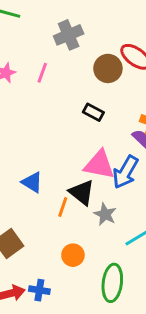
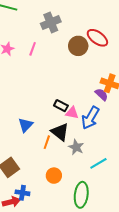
black rectangle: (93, 112) -> (61, 106), moved
pink triangle: (99, 165) -> (72, 113), size x0.6
blue triangle: (32, 182) -> (26, 125), turned 42
blue cross: (39, 290) -> (22, 193), moved

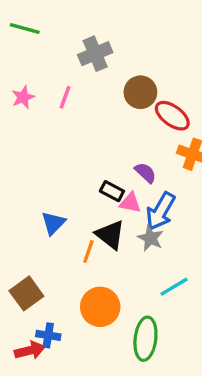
red ellipse: (97, 38) -> (172, 116), moved
purple semicircle: (101, 95) -> (145, 173), moved
gray star: (76, 147) -> (150, 238), moved
orange circle: (54, 176) -> (100, 307), size x1.5

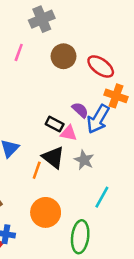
brown circle: (140, 92) -> (64, 56), moved
blue arrow: (161, 211) -> (98, 119), moved
cyan line: (174, 287) -> (102, 197), turned -30

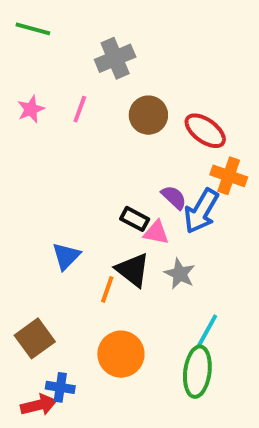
green ellipse: (80, 237) -> (197, 372), moved

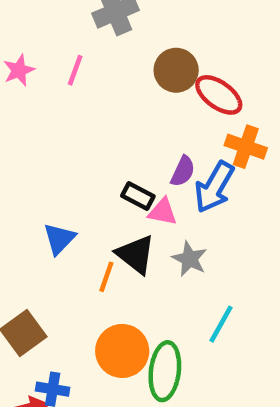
brown circle: (148, 115) -> (176, 70), moved
purple semicircle: (174, 197) -> (183, 171), turned 72
green ellipse: (197, 372) -> (165, 371), moved

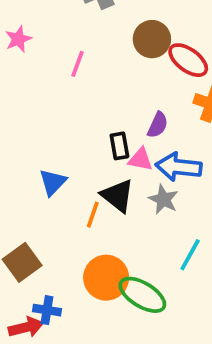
pink line: (75, 70) -> (77, 64), moved
blue arrow: (214, 187) -> (179, 167), moved, turned 66
black rectangle: (138, 196) -> (119, 146), turned 52
green ellipse: (165, 371) -> (142, 295), turned -66

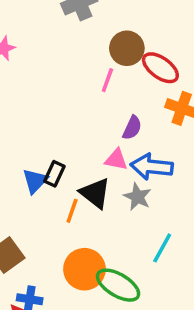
pink line: (77, 64) -> (107, 80), moved
black rectangle: (119, 146) -> (54, 174), moved, turned 35

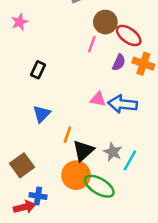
purple semicircle: (132, 128) -> (119, 62), moved
black rectangle: (54, 174) -> (38, 70), moved
black triangle: (95, 193) -> (83, 151), moved, turned 40
gray star: (137, 197) -> (113, 152), moved

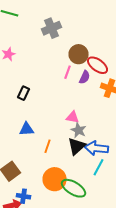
purple semicircle: (119, 62) -> (85, 77), moved
blue arrow: (123, 104) -> (97, 148), moved
blue triangle: (42, 114) -> (27, 129), turned 42
black triangle: (83, 151) -> (77, 146), moved
gray star: (113, 152) -> (79, 130), moved

